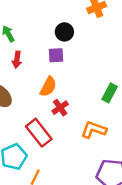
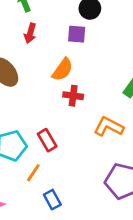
red cross: (60, 108) -> (73, 96), turned 35
red rectangle: (39, 133) -> (47, 140), moved, size x0.7

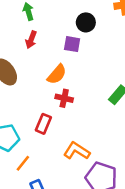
orange L-shape: (109, 127) -> (77, 151), moved
red rectangle: (47, 140) -> (43, 124), moved, turned 48

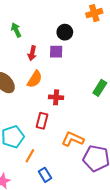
red arrow: (31, 40) -> (32, 53), moved
orange semicircle: (57, 74) -> (35, 79), moved

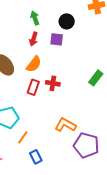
green arrow: (16, 30) -> (35, 18), moved
red rectangle: (42, 121) -> (33, 87), moved

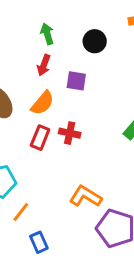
purple square: (57, 39) -> (76, 81), moved

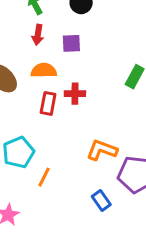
orange semicircle: (42, 103) -> (44, 70), turned -120
blue rectangle: (39, 242) -> (101, 201), moved

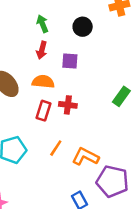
orange line: (44, 177) -> (56, 148), moved

